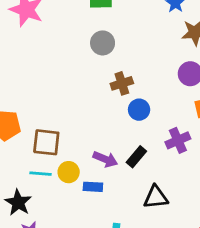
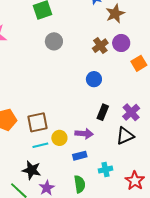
brown cross: (122, 83) -> (100, 46), moved
purple cross: (178, 140) -> (131, 112), moved
purple arrow: (105, 159) -> (84, 134), moved
blue rectangle: (93, 187) -> (80, 156), moved

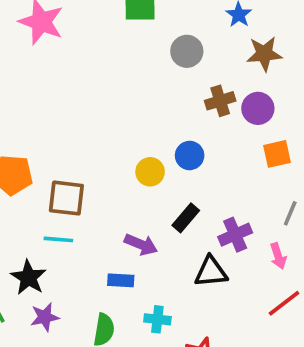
gray circle: (54, 41) -> (187, 51), moved
yellow circle: (59, 138) -> (150, 172), moved

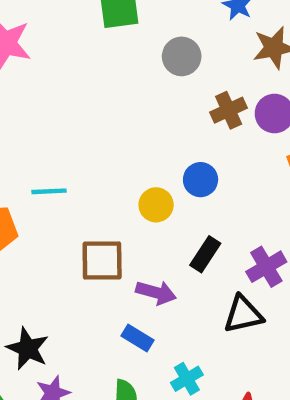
brown square: (66, 198) -> (102, 261), moved
cyan line: (58, 239) -> (49, 191), moved
blue rectangle: (121, 280) -> (137, 338), turned 35
cyan cross: (157, 319) -> (187, 379), turned -30

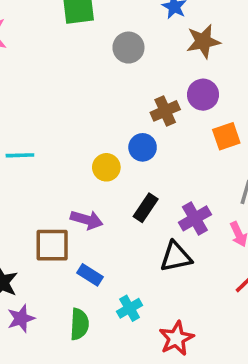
brown cross: (229, 110) -> (165, 111), moved
brown square: (102, 261) -> (52, 245), moved
purple arrow: (156, 293) -> (87, 220), moved

